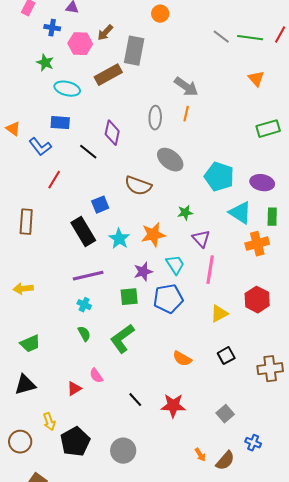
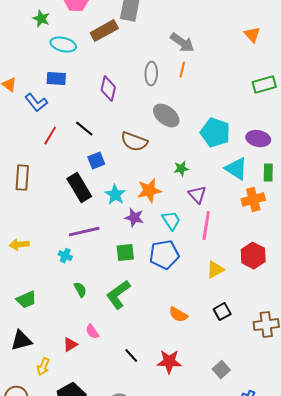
black line: (88, 152) -> (84, 129), moved
purple star: (143, 272) -> (134, 218), moved, turned 30
cyan cross: (84, 305) -> (65, 256), moved
yellow arrow: (49, 422) -> (43, 367), moved, turned 42

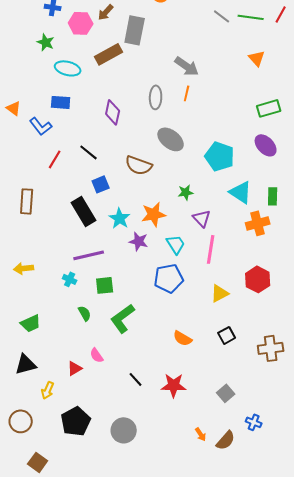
purple ellipse: (258, 139) -> (266, 145), moved, turned 35
green square: (125, 253) -> (105, 285), moved

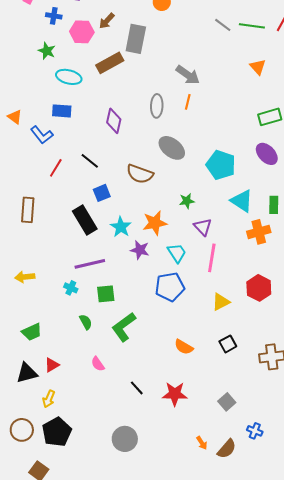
red triangle: (75, 368) -> (52, 365), moved
black pentagon: (76, 421) -> (57, 432), moved

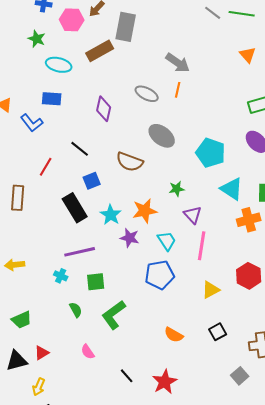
gray ellipse: (157, 106) -> (147, 94), turned -65
red line: (56, 168) -> (46, 167), moved
red star: (175, 394) -> (165, 382), turned -30
gray square: (227, 402) -> (240, 376), moved

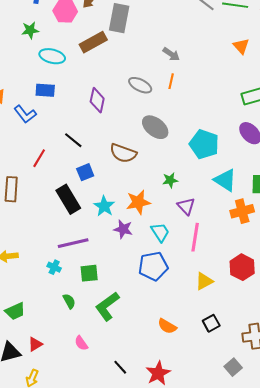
green star: (37, 39) -> (30, 30), turned -30
gray arrow: (178, 63) -> (171, 54), size x0.7

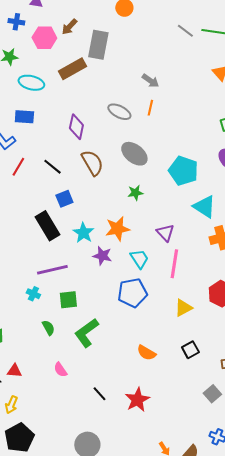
brown semicircle: (123, 153) -> (92, 163), moved, turned -140
red line: (39, 158) -> (18, 167), moved
green star: (170, 180) -> (135, 193), moved
red triangle: (35, 344) -> (14, 371), turned 35

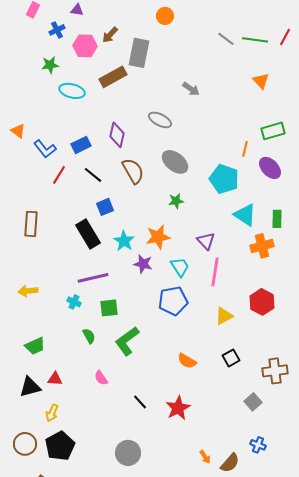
blue cross: (16, 22) -> (57, 30), turned -35
orange line: (150, 108) -> (245, 149), moved
blue rectangle: (24, 117) -> (81, 145), moved, turned -30

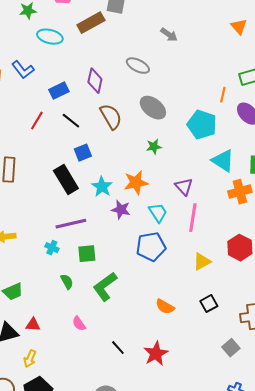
blue L-shape: (45, 149) -> (23, 70), moved

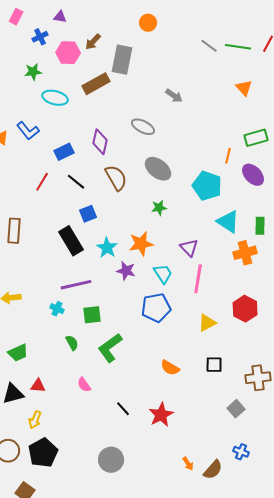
black square: (209, 304) -> (214, 365), turned 30

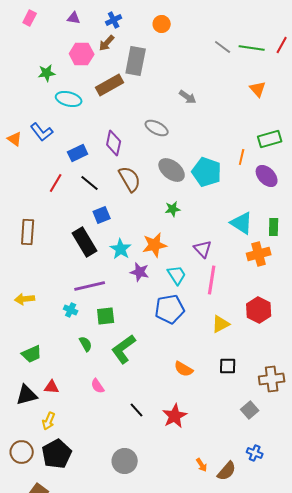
blue cross: (40, 37) -> (114, 20), moved
cyan pentagon: (207, 186) -> (207, 172), moved

